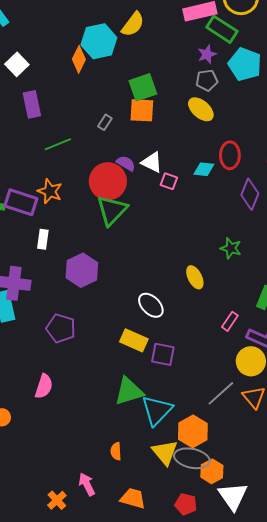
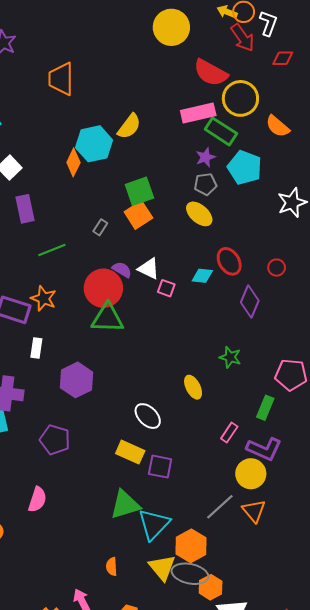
orange square: (142, 110) -> (138, 215), turned -36
red ellipse: (230, 155) -> (229, 261), turned -32
green triangle: (112, 210) -> (107, 318), turned 48

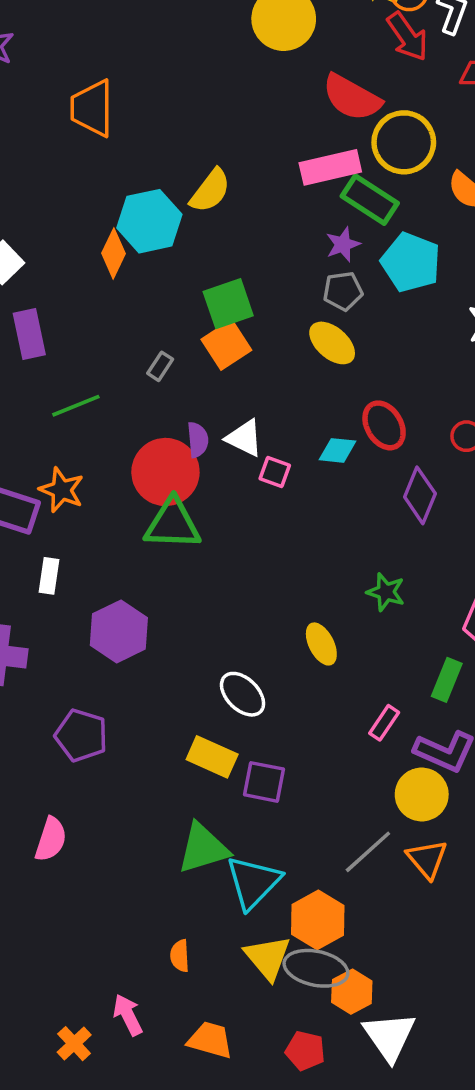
purple semicircle: (122, 270) -> (198, 440), turned 54

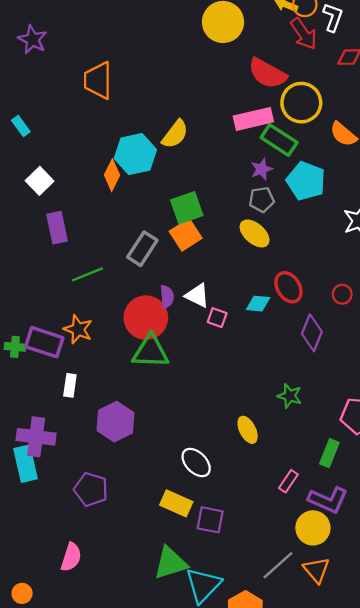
gray rectangle: (160, 366) -> (142, 249), size x1.8

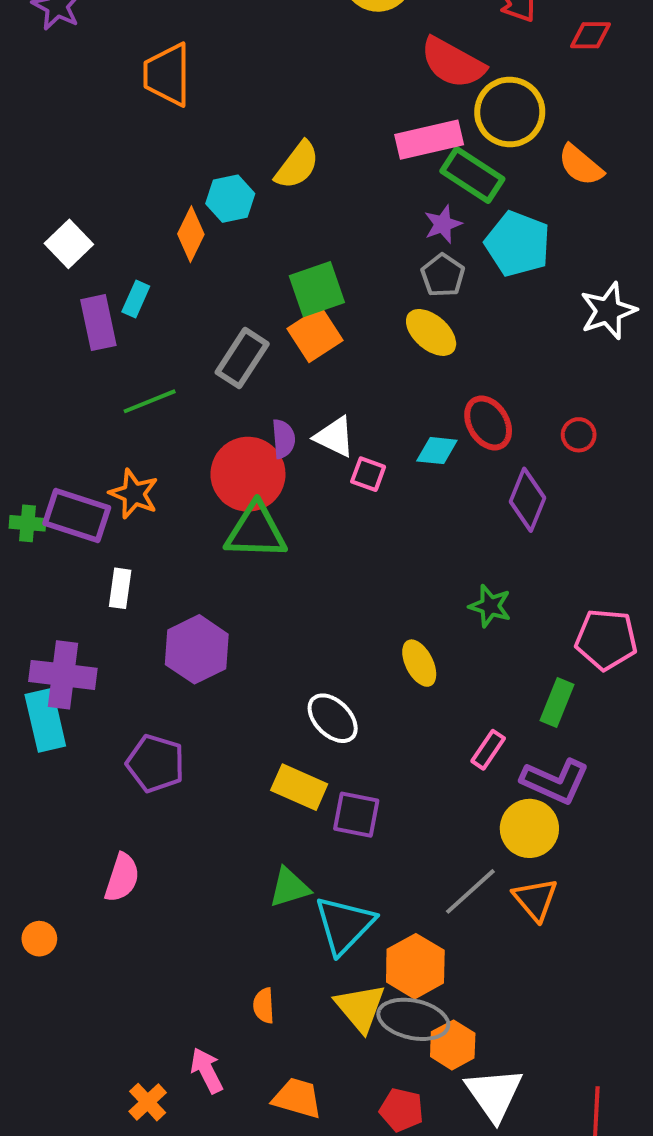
cyan rectangle: (21, 126) -> (136, 299), moved, turned 60
cyan hexagon: (135, 154) -> (230, 199), size x0.7
gray pentagon: (262, 200) -> (443, 275), turned -30
green triangle: (170, 563) -> (289, 887), size x0.7

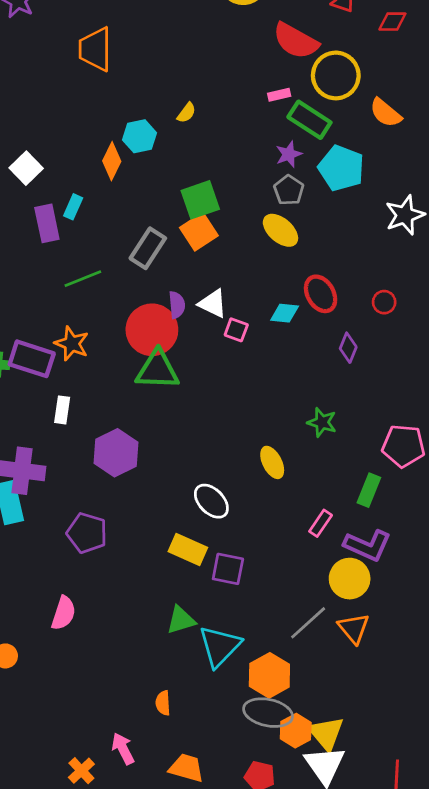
pink rectangle: (429, 140) -> (279, 95), size x0.5
yellow semicircle: (297, 165) -> (186, 113), size x0.6
purple diamond: (527, 500) -> (348, 348), size x0.7
yellow triangle: (360, 1008) -> (326, 733), moved

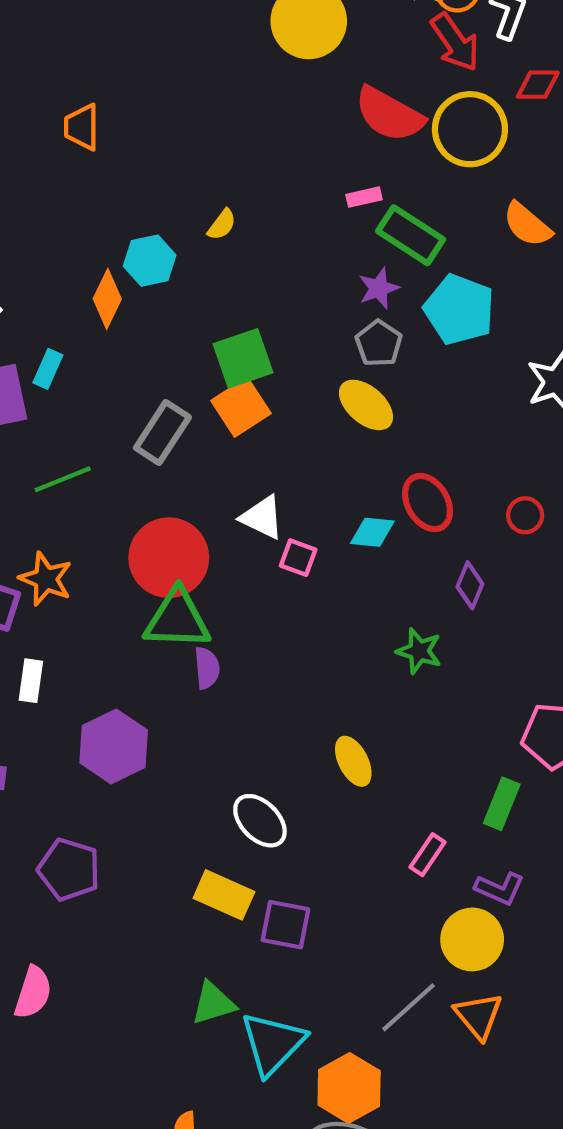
orange trapezoid: (95, 49) -> (82, 127), size x0.7
yellow circle: (336, 75) -> (470, 129), moved
purple semicircle: (177, 305) -> (207, 668), moved
green star: (322, 422) -> (419, 651), moved
purple L-shape: (368, 545) -> (500, 889), size x0.7

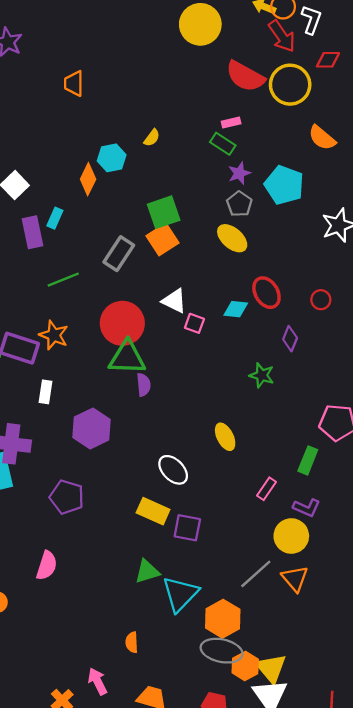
green rectangle: (411, 235) -> (223, 144), moved, size x0.7

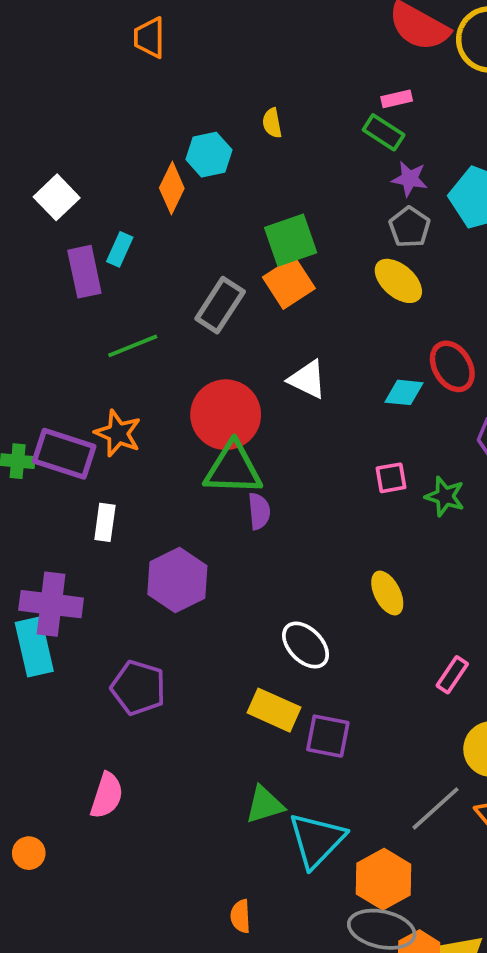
yellow semicircle: (152, 138) -> (272, 123), turned 132
purple star: (239, 173) -> (410, 179), turned 30
pink square: (194, 323) -> (391, 478), moved, turned -30

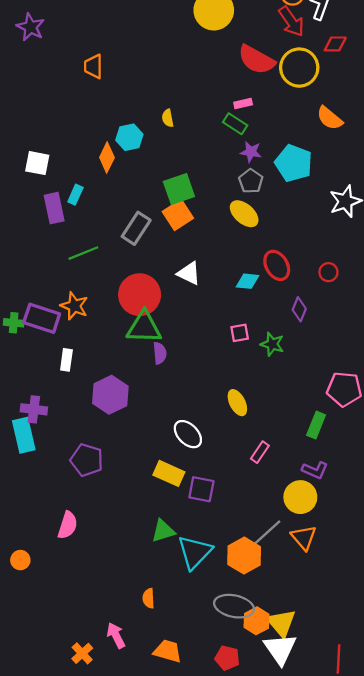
white square: (57, 197) -> (37, 163), turned -35
purple cross: (51, 604) -> (34, 409), size x0.7
pink rectangle: (452, 675) -> (260, 452), moved
orange hexagon: (384, 879) -> (244, 556), moved

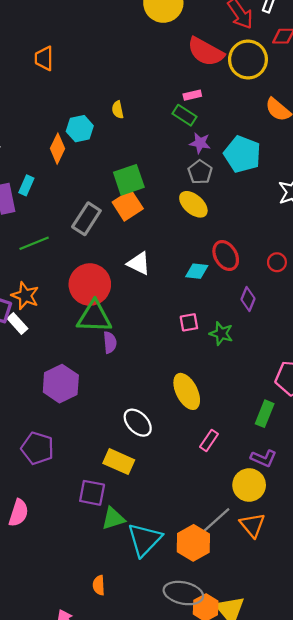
white rectangle: (66, 360) -> (17, 323), moved, turned -50
yellow ellipse: (237, 403) -> (187, 391), size x1.4
purple square: (201, 489) -> (92, 493), moved

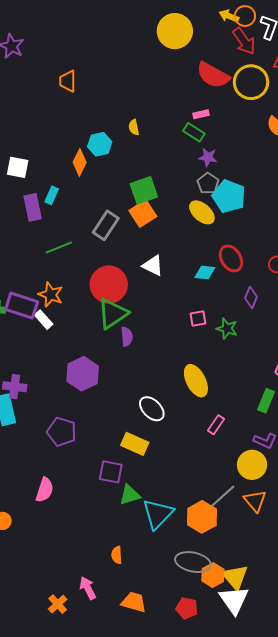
cyan pentagon: (242, 154) -> (229, 196), moved
green triangle: (94, 317) -> (113, 314), turned -36

